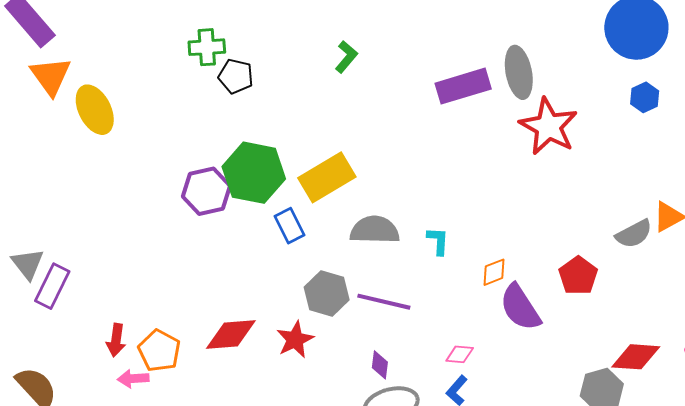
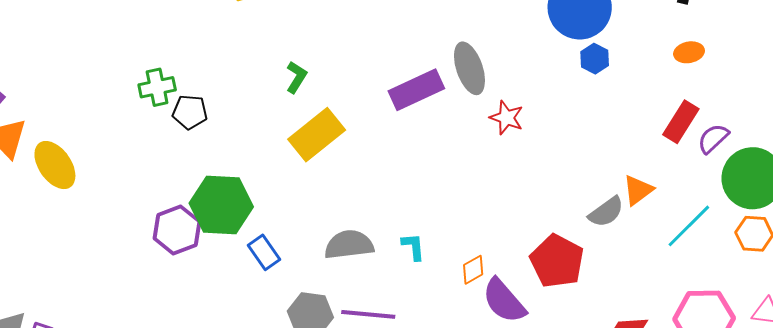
blue hexagon: (645, 97) -> (595, 59), moved
red star: (548, 126) -> (507, 118), size x0.6
yellow rectangle: (327, 177) -> (317, 135), moved
red pentagon: (578, 276) -> (557, 261), size x1.4

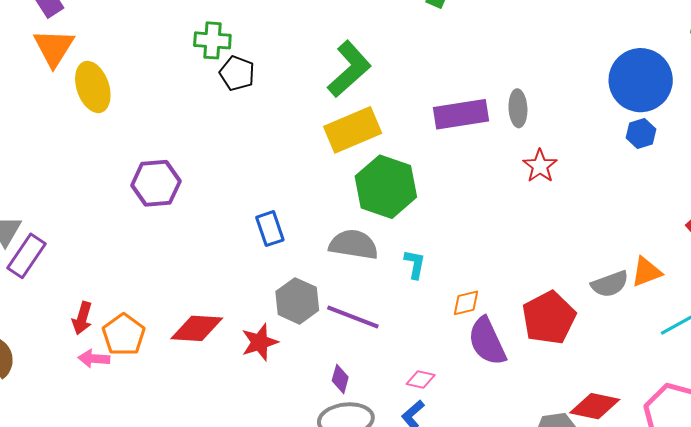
gray ellipse: (469, 68) -> (518, 108), size x0.7
green L-shape: (296, 77) -> (349, 69), size x1.8
green hexagon: (221, 205) -> (386, 187), moved
purple hexagon: (177, 230) -> (156, 183), moved

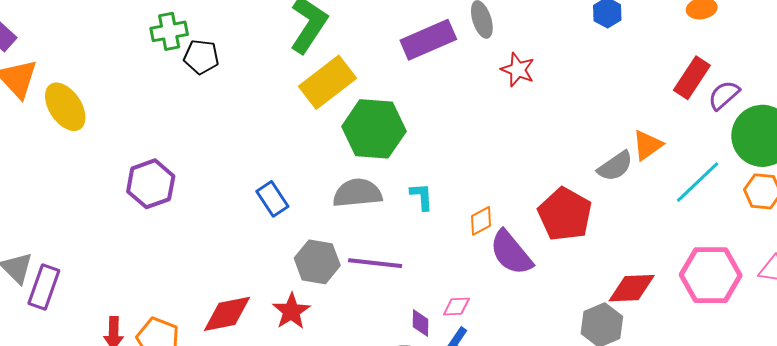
purple diamond: (340, 379) -> (421, 323), moved

